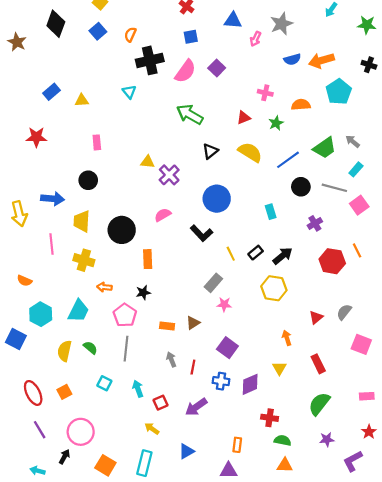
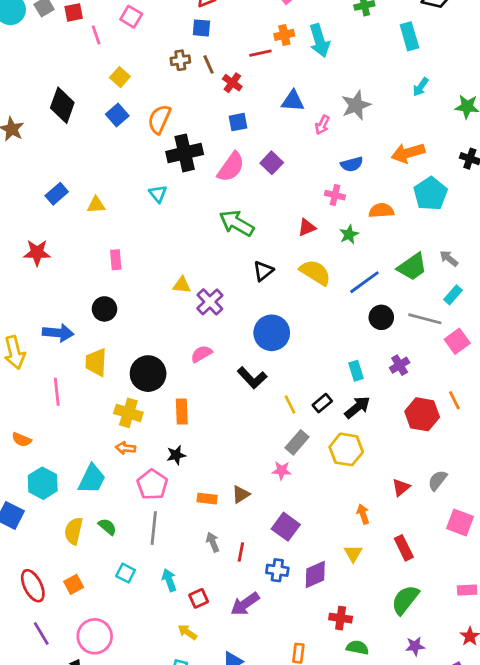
orange semicircle: (130, 35) -> (159, 119), size x1.5
blue semicircle: (292, 59) -> (352, 164), moved
cyan rectangle: (271, 212) -> (356, 371), moved
yellow cross: (84, 260) -> (128, 413), moved
gray rectangle: (213, 283) -> (297, 442), moved

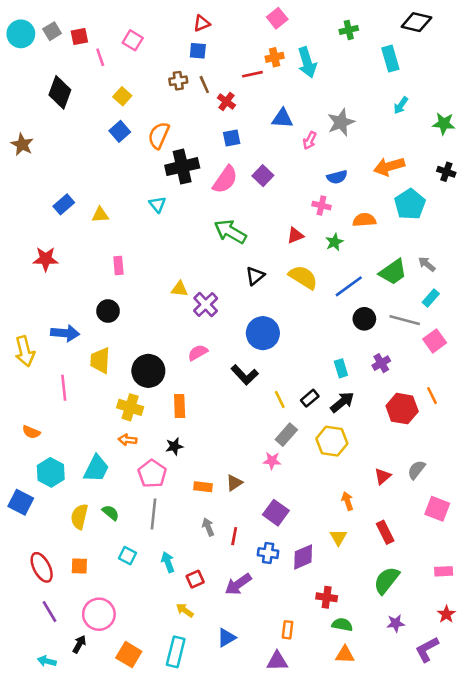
black diamond: (62, 105) -> (60, 92), moved
orange square: (74, 584) -> (79, 566), turned 30

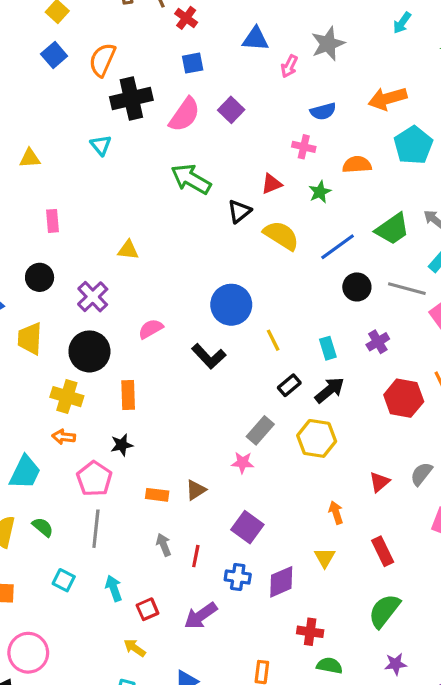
black triangle: (255, 276) -> (239, 211), moved
purple cross: (206, 304) -> (93, 297), moved
yellow line: (280, 399) -> (273, 340), moved

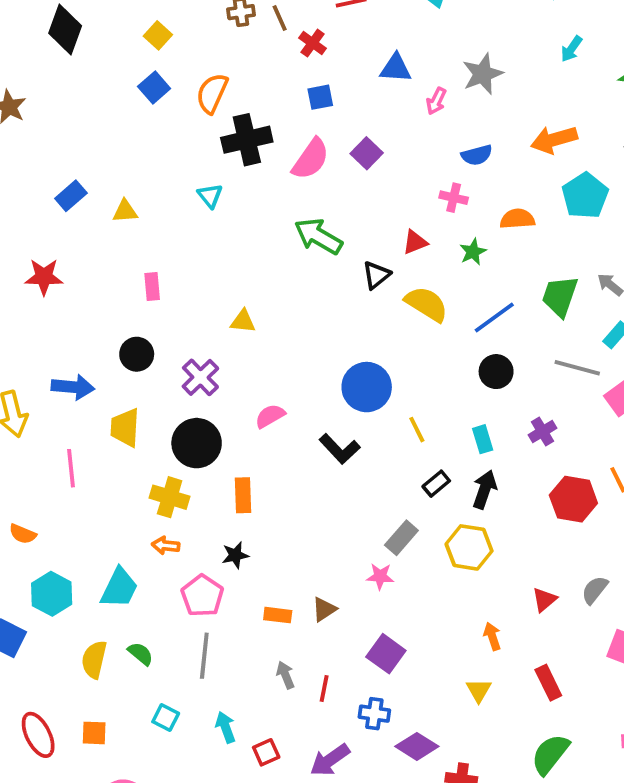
green trapezoid: (392, 229) -> (560, 296), turned 144
black circle: (357, 287) -> (496, 372), moved
black arrow: (330, 390) -> (485, 489), turned -32
purple diamond: (281, 582) -> (417, 746), moved, turned 56

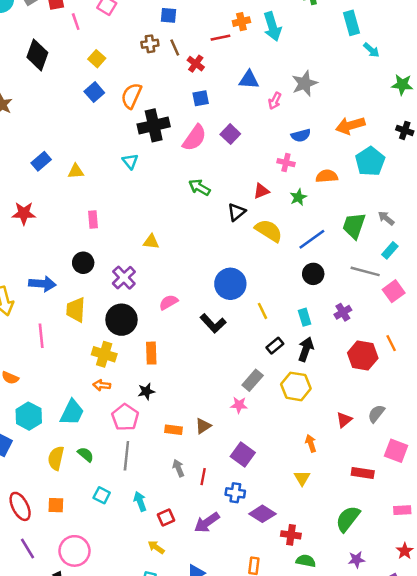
cyan arrow: (571, 49) -> (371, 50), moved, turned -84
green arrow: (318, 236) -> (199, 187), size x0.7
red rectangle: (548, 683) -> (363, 473), moved, turned -55

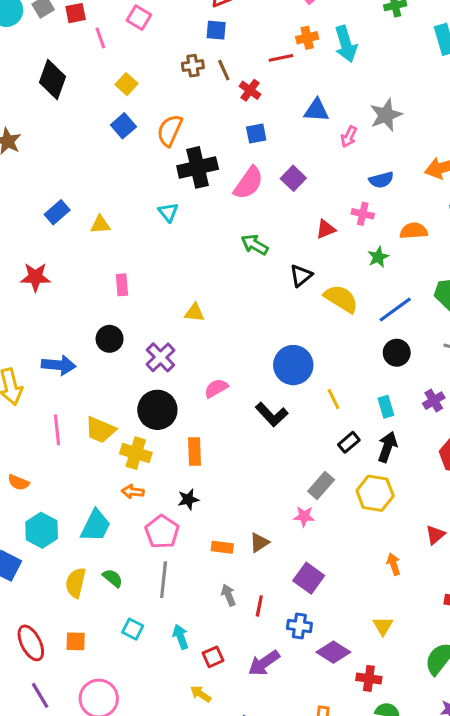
red triangle: (261, 191) -> (326, 229), moved
yellow trapezoid: (76, 310) -> (100, 430), moved, turned -70
yellow triangle: (302, 478) -> (383, 626), moved

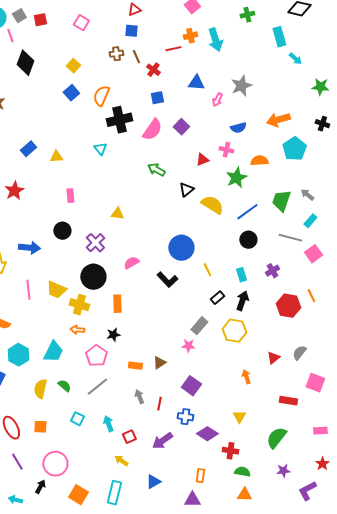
pink line: (100, 38) -> (10, 36), moved
green star: (378, 257) -> (236, 178), size x1.5
red star: (35, 277) -> (14, 191), turned -30
gray line: (164, 580) -> (97, 387), turned 45

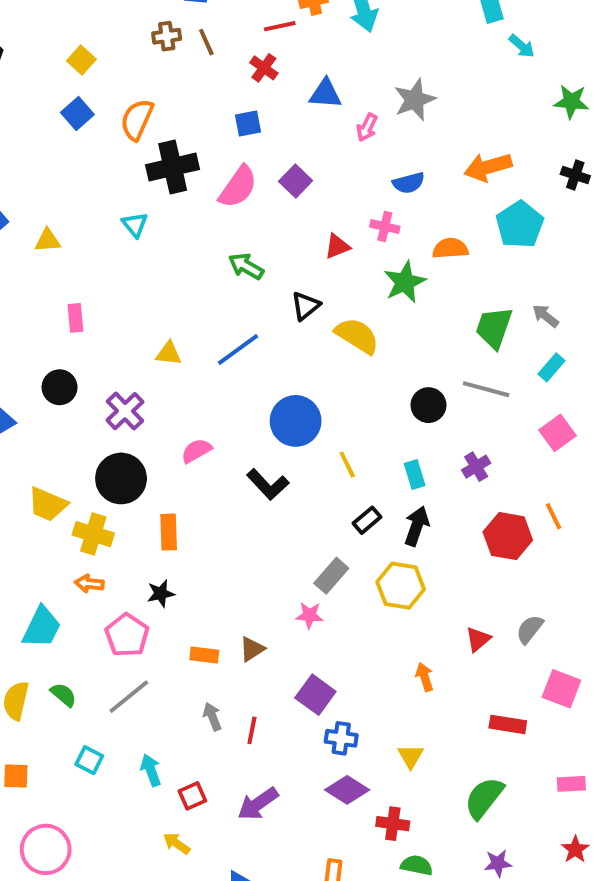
red cross: (153, 70) -> (264, 68), moved
blue line: (247, 212) -> (238, 350), moved
gray line: (290, 238) -> (486, 389), moved
blue cross: (185, 417) -> (341, 738), moved

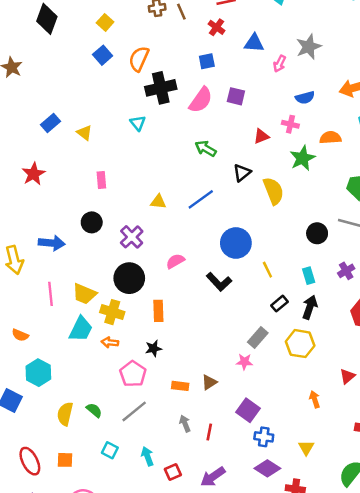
purple square: (296, 181) -> (236, 96), turned -30
yellow triangle: (48, 240) -> (84, 133), turned 42
yellow semicircle: (357, 336) -> (273, 191), turned 36
cyan trapezoid: (42, 627) -> (81, 329), moved

